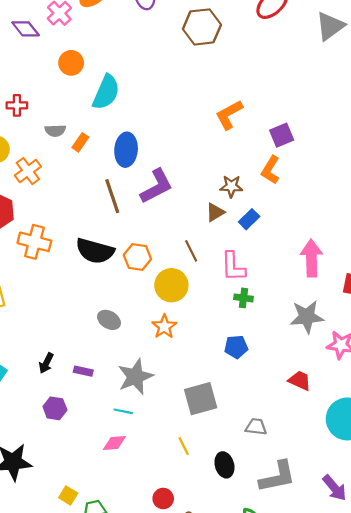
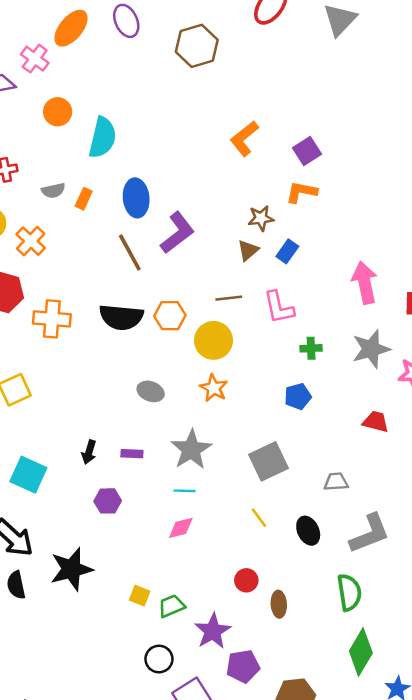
orange L-shape: (270, 170) -> (301, 192), turned 80
brown line: (191, 251) -> (229, 298), turned -60
green cross: (244, 298) -> (311, 348), moved

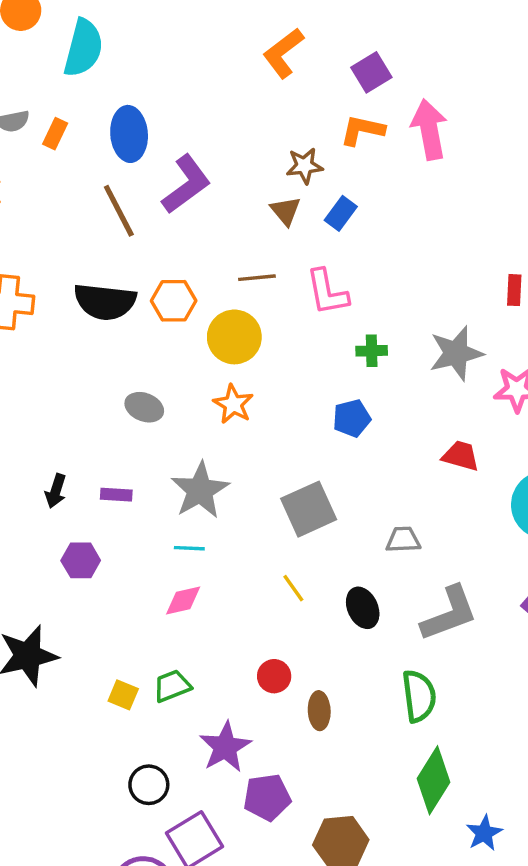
brown triangle: (248, 250) -> (285, 211), turned -30
pink arrow: (365, 283) -> (429, 129), moved
green trapezoid: (172, 606) -> (172, 686), moved

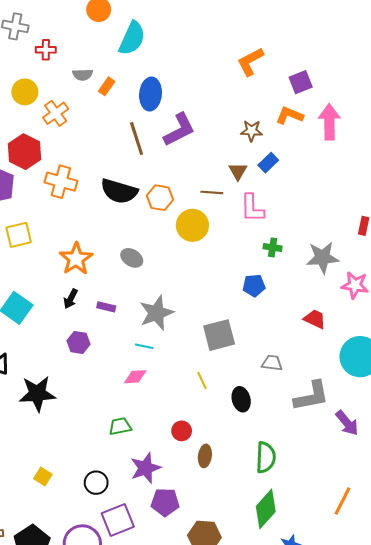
brown triangle: (285, 211) -> (238, 171), moved
orange star: (233, 404) -> (76, 259), moved, size x1.4
gray L-shape: (449, 614) -> (311, 396), moved
yellow square: (123, 695) -> (43, 476), moved

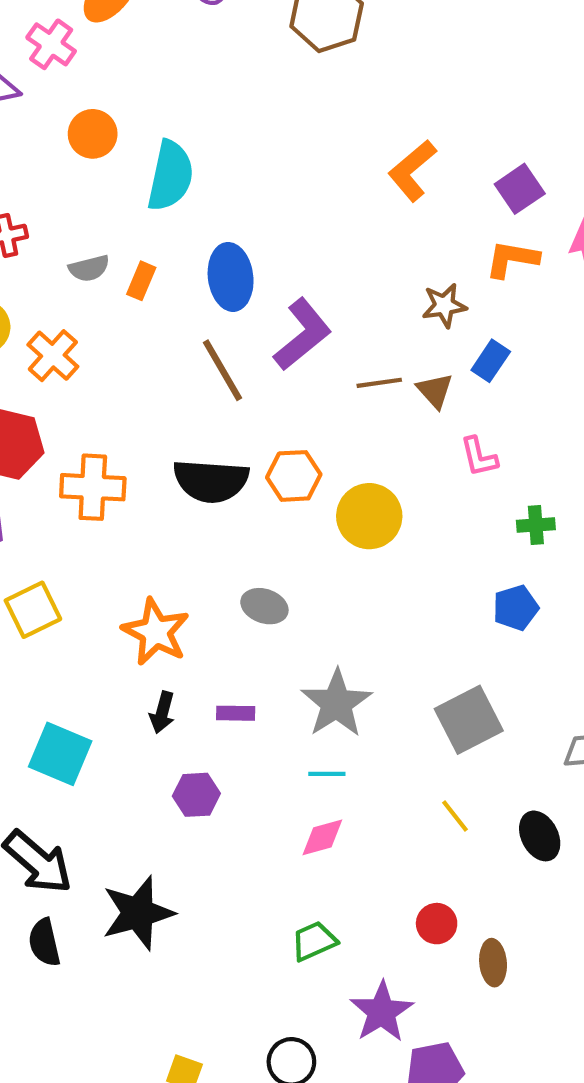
brown line: (212, 192) -> (379, 383), moved
pink L-shape: (252, 208) -> (479, 457), size x0.7

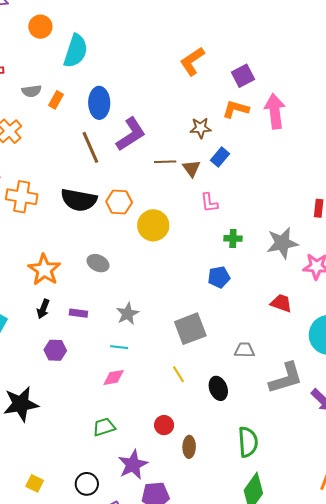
gray star: (336, 703) -> (128, 314), size x0.7

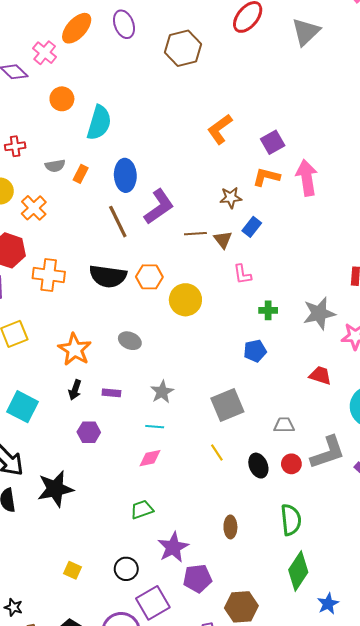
red circle: (164, 425) -> (291, 464), moved

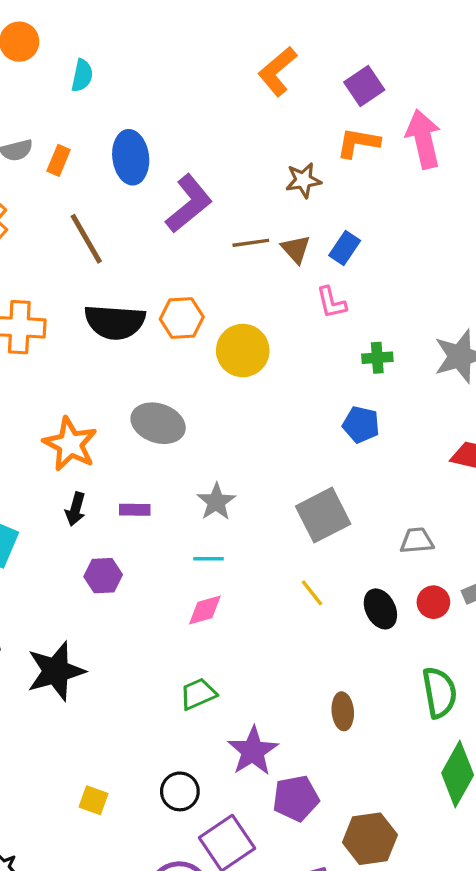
cyan semicircle: (99, 123) -> (82, 75), size x0.6
brown line: (118, 222) -> (86, 239), moved
blue rectangle: (252, 227) -> (345, 248), moved
gray ellipse: (130, 341) -> (158, 423), size x1.4
blue pentagon: (255, 351) -> (361, 424), turned 30

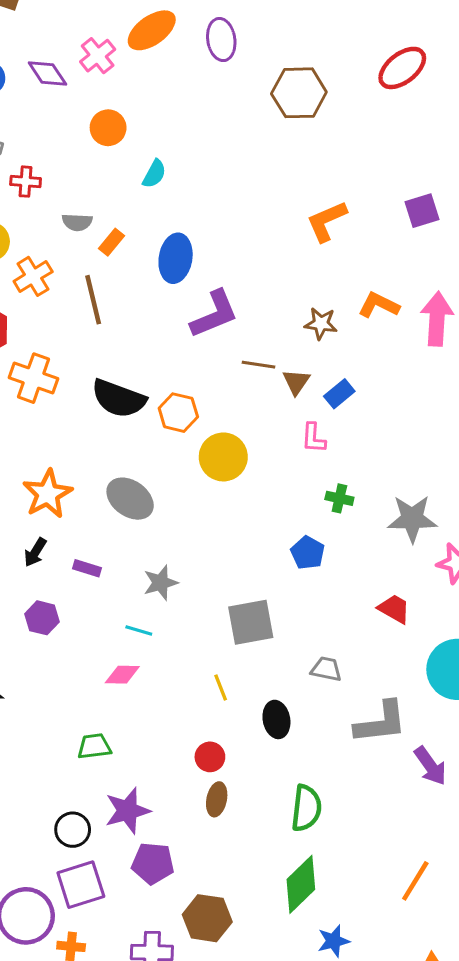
purple square: (364, 86) -> (422, 211), moved
brown line: (86, 239) -> (93, 300), moved
red circle: (433, 602) -> (210, 757), moved
black circle: (180, 791) -> (73, 830), moved

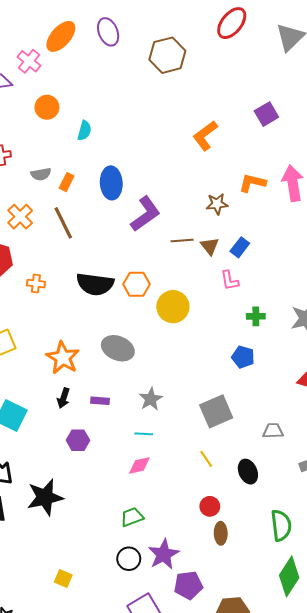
orange cross: (34, 378) -> (36, 284), size x0.6
black circle: (73, 830) -> (129, 559), moved

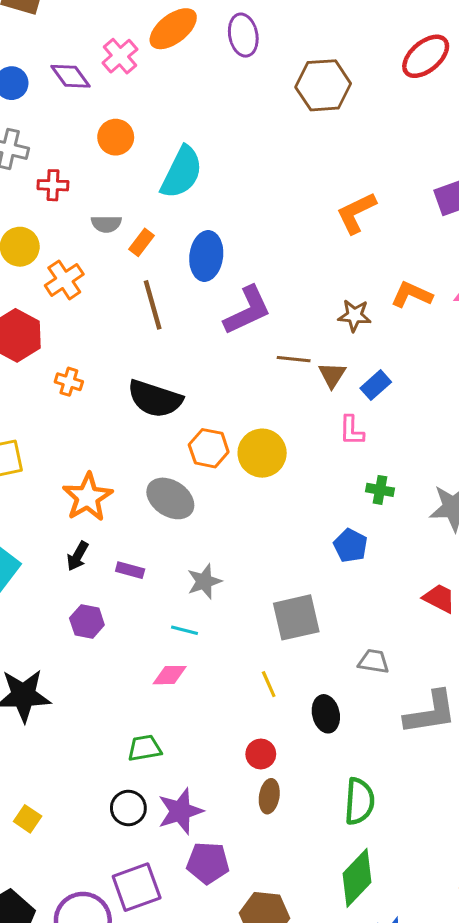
orange circle: (47, 107) -> (116, 137), moved
cyan semicircle: (84, 131) -> (182, 172), size x1.8
brown line: (63, 223) -> (153, 305), moved
orange hexagon: (137, 284) -> (209, 448), moved

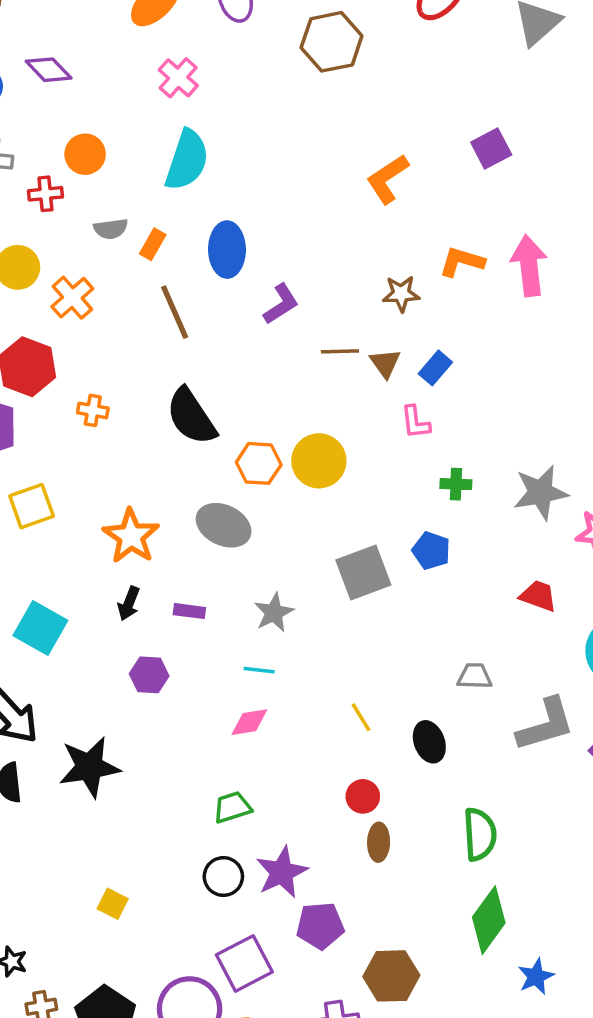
pink cross: (120, 56) -> (178, 78), moved
orange circle: (116, 137) -> (85, 154), moved
purple L-shape: (247, 310) -> (281, 304), size x0.7
black semicircle: (155, 399) -> (191, 416), turned 46
gray square: (296, 617) -> (363, 573), moved

